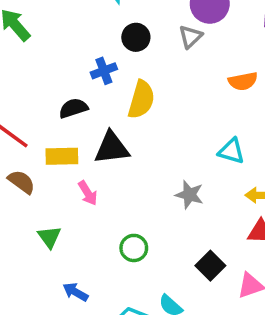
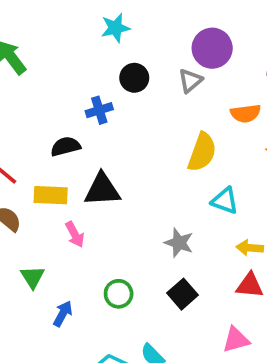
orange semicircle: (243, 81) -> (246, 113), moved
yellow semicircle: (141, 100) -> (202, 152), moved
black square: (210, 266) -> (182, 294), moved
blue arrow: (75, 292) -> (63, 314), moved, turned 85

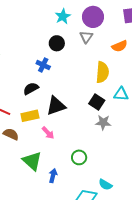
cyan star: (115, 28) -> (63, 16), moved
blue cross: (99, 110) -> (43, 65), turned -32
green triangle: (33, 277) -> (32, 161), size x1.5
black square: (182, 294) -> (97, 102), moved

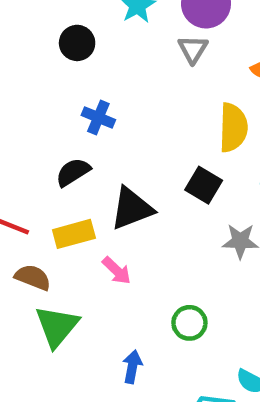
black circle: (57, 43) -> (77, 43), moved
black square: (97, 102) -> (204, 185), moved
green triangle: (32, 161) -> (57, 326), moved, turned 30

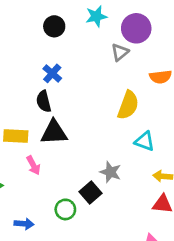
black semicircle: (73, 172) -> (44, 101), moved, turned -90
black square: (204, 185) -> (90, 193), moved
blue arrow: (132, 367) -> (24, 224), turned 66

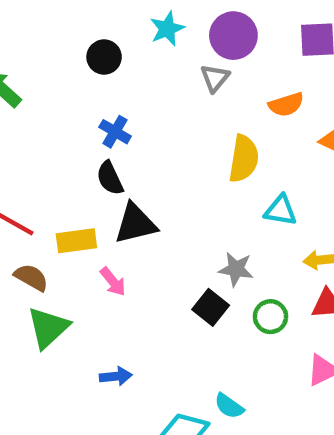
green circle: (65, 209) -> (270, 317), moved

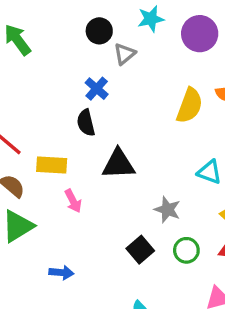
gray triangle: (215, 78) -> (125, 54), moved
yellow semicircle: (244, 159) -> (190, 106), moved
black triangle: (135, 224) -> (118, 164), moved
black square: (211, 307) -> (140, 250), moved

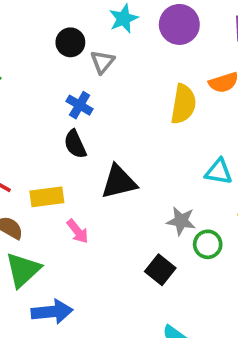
green circle: (186, 250) -> (208, 244), moved
blue arrow: (61, 273) -> (52, 312), moved, size x1.5

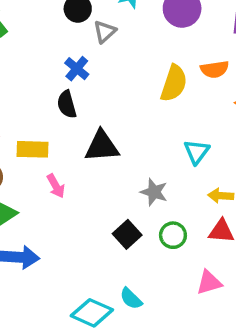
cyan triangle: (219, 172) -> (197, 152), turned 48
green circle: (208, 244) -> (173, 235), moved

